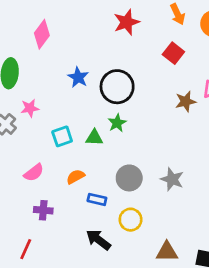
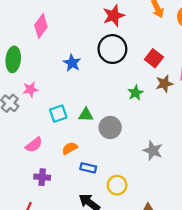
red square: (173, 53) -> (154, 58), moved
black circle: (117, 87) -> (112, 49), moved
green star: (117, 123) -> (136, 93), moved
gray circle: (129, 178) -> (110, 127), moved

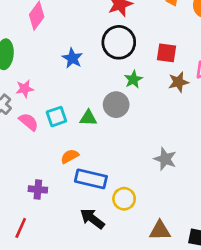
red square: (154, 58) -> (166, 53), turned -30
green star: (136, 93) -> (133, 79), moved
gray circle: (110, 127) -> (116, 105), moved
pink semicircle: (34, 145) -> (29, 122), moved, turned -102
blue rectangle: (88, 168) -> (91, 179), size x1.6

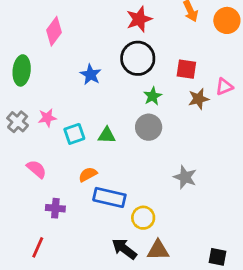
pink star: (25, 89) -> (47, 118), moved
gray circle: (116, 105) -> (149, 127), moved
pink semicircle: (29, 122) -> (36, 169), moved
black arrow: (92, 219) -> (124, 249), moved
brown triangle: (160, 231) -> (158, 250), moved

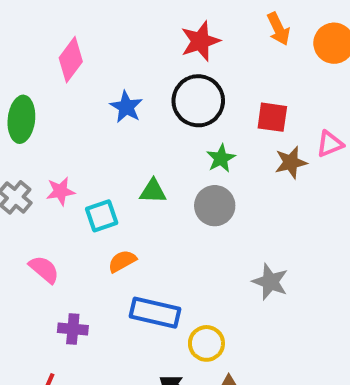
blue star: (90, 74) -> (126, 107), moved
green triangle: (107, 135) -> (153, 191), moved
orange semicircle: (88, 174) -> (122, 261), moved

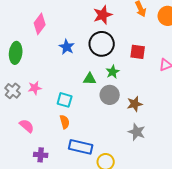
brown star: (291, 162) -> (135, 104), moved
green triangle: (153, 191) -> (90, 79), moved
cyan square: (102, 216) -> (65, 100), moved, turned 35
orange semicircle: (122, 261) -> (65, 122), turned 104

